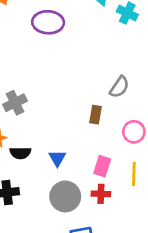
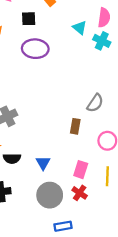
red cross: (101, 194) -> (80, 193), turned 32

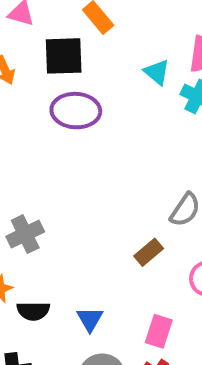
black square: (29, 19) -> (64, 56), size x1.5
brown rectangle: (75, 126) -> (149, 252), turned 40

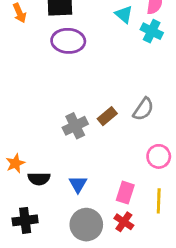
gray cross: (25, 234) -> (75, 126), moved
brown rectangle: (149, 252) -> (107, 116), moved

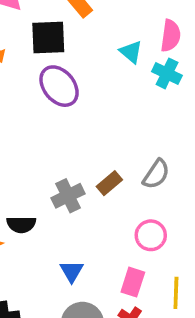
purple ellipse: (68, 41) -> (59, 86), turned 48
pink circle: (159, 156) -> (151, 235), moved
black semicircle: (39, 179) -> (21, 225), moved

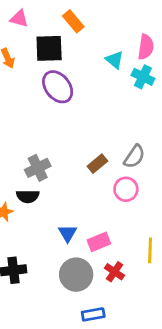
gray cross: (68, 196) -> (38, 168), moved
pink circle: (151, 235) -> (126, 189), moved
pink rectangle: (133, 282) -> (99, 242), moved, turned 50

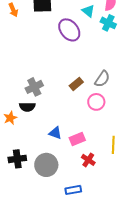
purple ellipse: (58, 87) -> (69, 30), moved
blue triangle: (68, 233) -> (55, 133), turned -40
gray circle: (76, 275) -> (46, 165), moved

